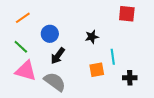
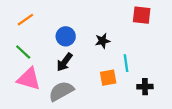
blue circle: (50, 34) -> (66, 36), moved
gray semicircle: (55, 82) -> (61, 91), turned -65

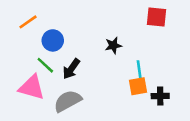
blue circle: (66, 36) -> (53, 40), moved
green line: (23, 52) -> (45, 65), moved
orange square: (108, 78) -> (138, 86), moved

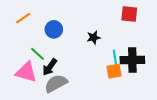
blue circle: (53, 40) -> (54, 29), moved
black arrow: (71, 69) -> (50, 67), moved
black cross: (160, 96) -> (132, 60), moved, size x1.6

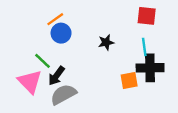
orange line: (23, 18) -> (55, 19), moved
cyan line: (115, 58) -> (144, 47), moved
pink triangle: (26, 72) -> (30, 82), turned 30

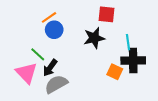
red square: (147, 16) -> (106, 14), moved
black star: (106, 42) -> (94, 38), size x1.5
orange square: (129, 81) -> (115, 72), turned 35

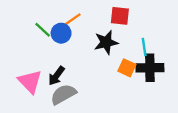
orange line: (49, 17) -> (73, 19), moved
green line: (38, 54) -> (43, 30), moved
orange square: (115, 72) -> (127, 68), moved

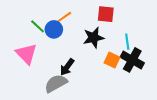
black cross: (150, 68) -> (132, 60), turned 30
black arrow: (56, 76) -> (67, 67), moved
pink triangle: (30, 82) -> (26, 54), moved

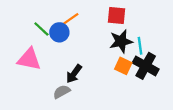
black star: (94, 38) -> (121, 41), moved
pink triangle: (26, 54) -> (29, 59), turned -35
gray semicircle: (56, 83) -> (62, 92), size x0.7

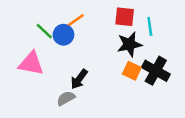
cyan line: (140, 46) -> (150, 26), moved

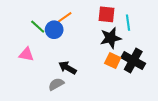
pink triangle: (31, 64) -> (26, 54), size x0.7
black arrow: (79, 79) -> (67, 68), turned 84

